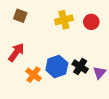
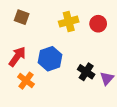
blue hexagon: (57, 67) -> (50, 59), moved
orange cross: (33, 75) -> (26, 81), moved

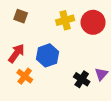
red circle: (98, 24) -> (93, 22), size x1.5
black cross: (86, 72) -> (82, 79), moved

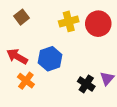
brown square: (21, 16) -> (22, 17), turned 32
red arrow: (16, 53) -> (17, 57), turned -96

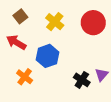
yellow cross: (69, 21) -> (55, 22), moved, turned -36
red arrow: (17, 57) -> (16, 42), moved

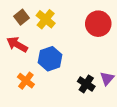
yellow cross: (55, 22) -> (46, 19), moved

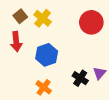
red arrow: (17, 44) -> (16, 42), turned -126
orange cross: (26, 81) -> (44, 87), moved

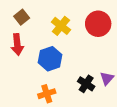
yellow cross: (43, 18) -> (61, 26), moved
orange cross: (44, 87) -> (47, 94), turned 35

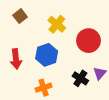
red circle: (98, 24) -> (89, 41), moved
red arrow: (17, 44) -> (16, 59), moved

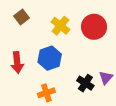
red circle: (89, 41) -> (94, 27), moved

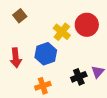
yellow cross: (60, 26) -> (62, 32), moved
black cross: (85, 83) -> (79, 77), turned 35

